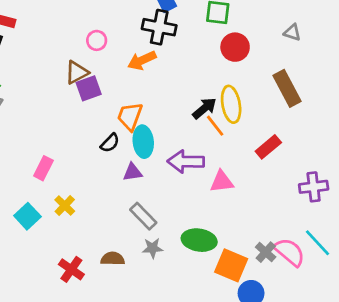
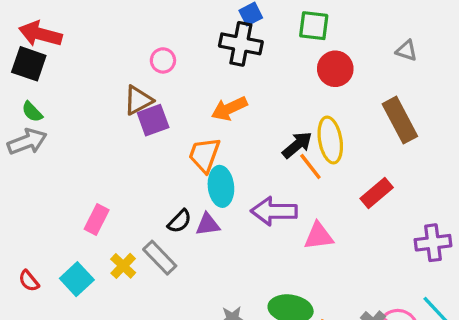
orange arrow: (142, 60) -> (229, 109), moved
black semicircle: (110, 143) -> (180, 221), moved
gray rectangle: (143, 216) -> (160, 258), moved

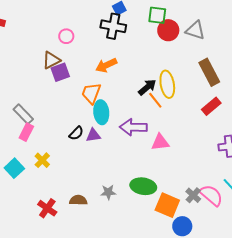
gray triangle: (406, 51) -> (195, 30), moved, size x1.5
red circle: (335, 69) -> (168, 30), moved
red rectangle: (377, 193) -> (211, 106), moved
gray rectangle: (160, 258) -> (23, 114), moved

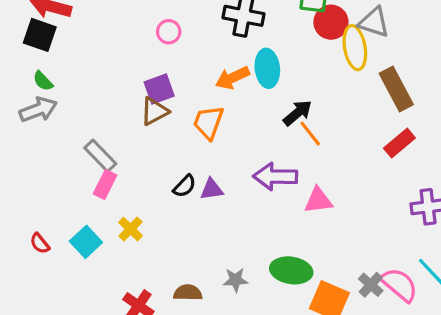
brown triangle: (51, 60) -> (154, 111), moved
yellow ellipse: (167, 84) -> (355, 48), moved
cyan ellipse: (101, 112) -> (267, 68), moved

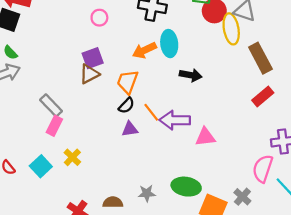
black arrow: (298, 113) -> (191, 75), turned 50
orange line: (310, 134) -> (151, 112), moved
black semicircle: (185, 186) -> (126, 105), moved
pink semicircle: (399, 285) -> (263, 169), moved, turned -112

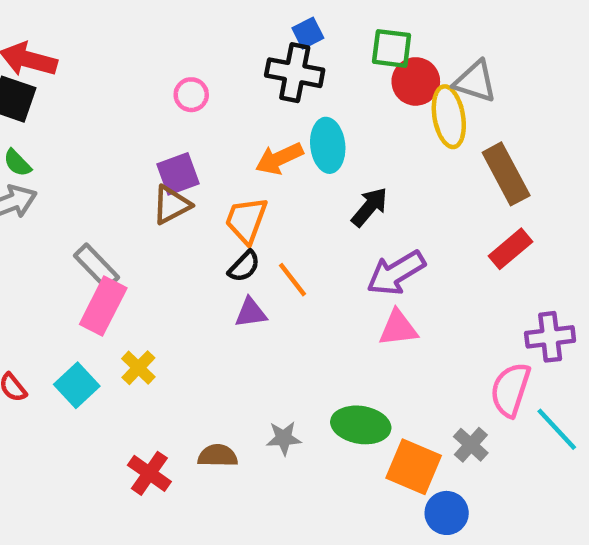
black arrow: (191, 75) -> (370, 207), turned -60
purple arrow: (175, 120) -> (396, 273), moved, turned -32
pink rectangle: (54, 126) -> (103, 306), size x1.4

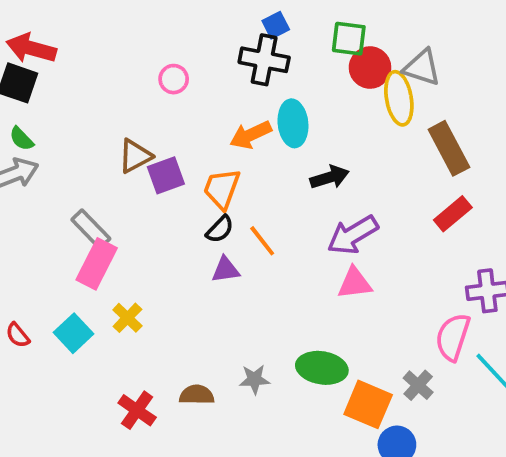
purple square: (178, 174) -> (166, 175), moved
brown triangle: (171, 205) -> (135, 156), moved
black arrow: (370, 207) -> (330, 177), turned 33

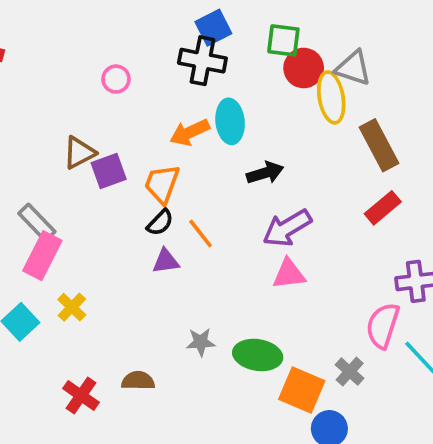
blue square: (276, 25) -> (213, 28), size x1.4
gray star: (254, 379) -> (201, 342), moved

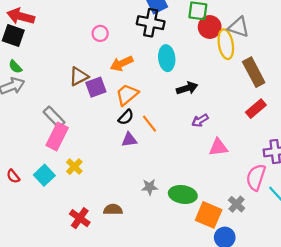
orange arrow: (190, 132) -> (122, 63), moved
orange trapezoid: (162, 184) -> (127, 95), turned 30
purple arrow: (287, 228) -> (200, 120), size x0.6
pink triangle: (289, 274) -> (218, 147), moved

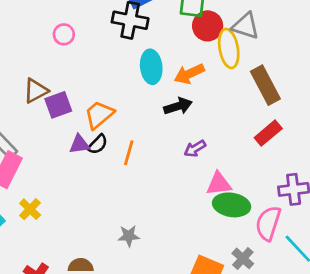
orange arrow: (122, 63) -> (189, 74), moved
orange line: (150, 124) -> (129, 153), turned 54
purple triangle: (129, 140) -> (79, 144), moved
green ellipse: (183, 194) -> (232, 205), moved

